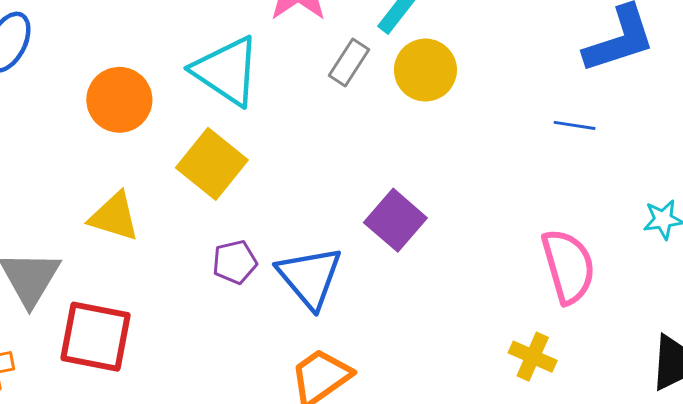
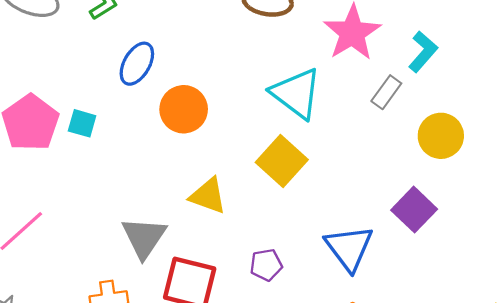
yellow circle: (425, 70) -> (441, 136), moved
orange circle: (119, 100) -> (184, 109), moved
purple pentagon: (235, 262) -> (266, 265), moved

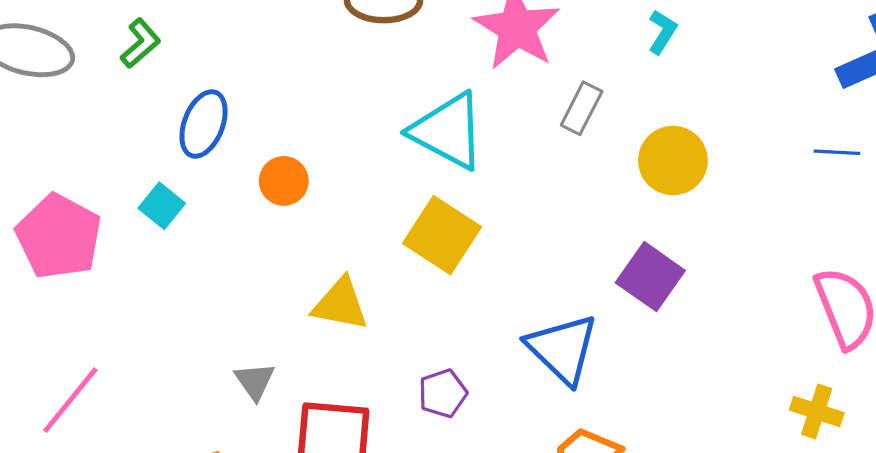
cyan L-shape: (423, 52) -> (662, 32), moved, size x0.7
orange circle: (184, 109) -> (284, 181), size x0.7
cyan square: (82, 123) -> (162, 206), moved, turned 32
gray triangle: (144, 238) -> (255, 381), size x0.6

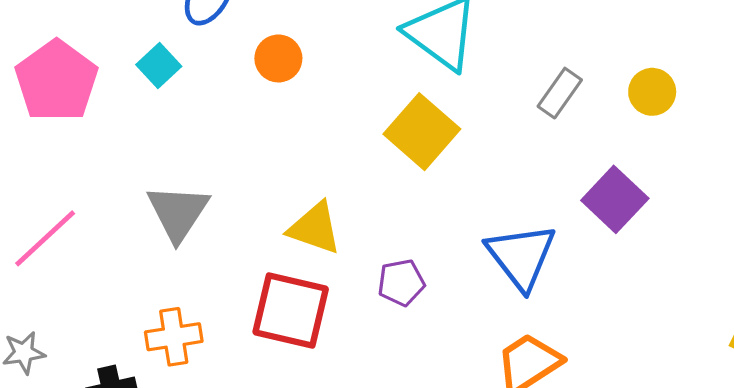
gray rectangle: (582, 108) -> (560, 93), moved
yellow circle: (673, 161) -> (652, 92), size x0.7
yellow triangle: (340, 304) -> (315, 228), moved
gray triangle: (255, 381) -> (178, 213), moved, size x1.6

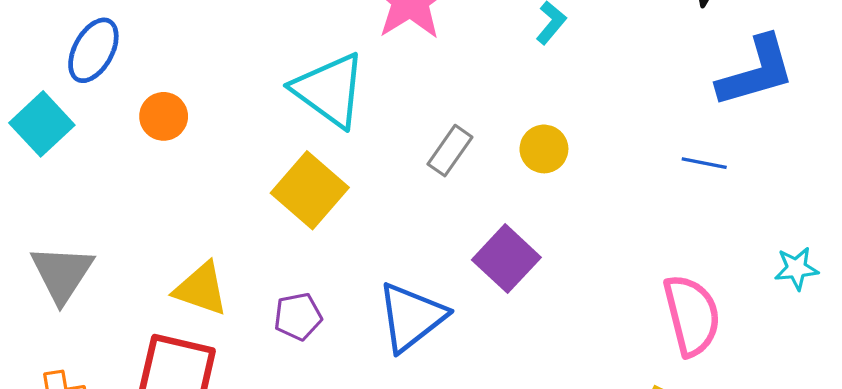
cyan square: (159, 66) -> (42, 124), size x1.4
blue triangle: (521, 256) -> (411, 317), turned 30
purple pentagon: (401, 283) -> (298, 316), moved

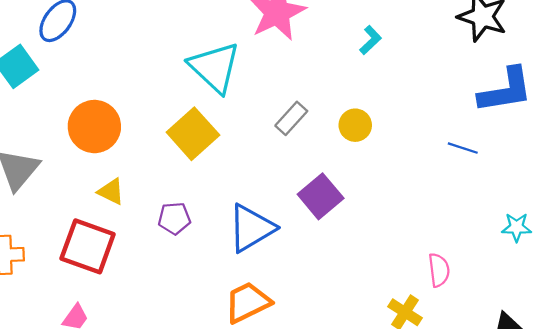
orange circle: (164, 116) -> (94, 127), moved, size x1.6
yellow triangle: (201, 289) -> (111, 191), size x0.7
pink semicircle: (692, 315) -> (439, 270), moved, size x0.6

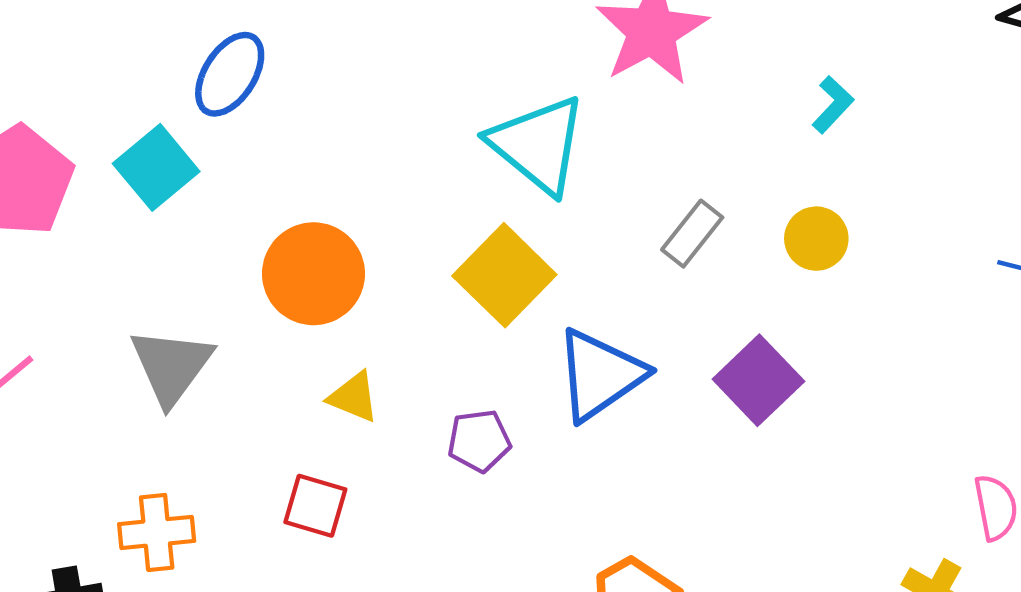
cyan L-shape: (371, 40) -> (833, 105), moved
blue triangle: (251, 228) -> (600, 375), moved
red square: (88, 246) -> (315, 506), size x0.6

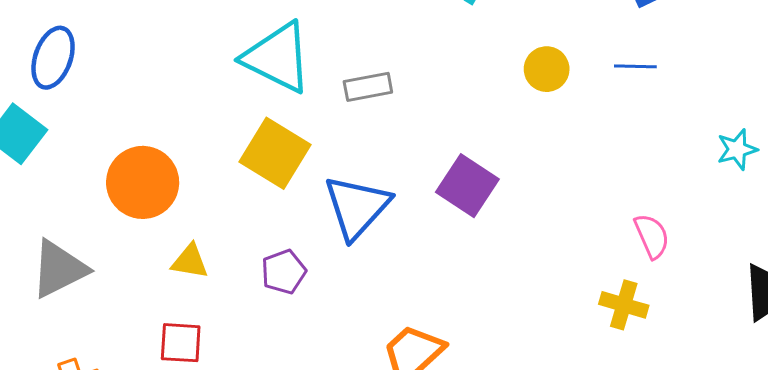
gray rectangle: (692, 234) -> (368, 87), moved, turned 54
yellow circle: (816, 239) -> (547, 69), moved
gray triangle: (171, 366) -> (59, 269), turned 40

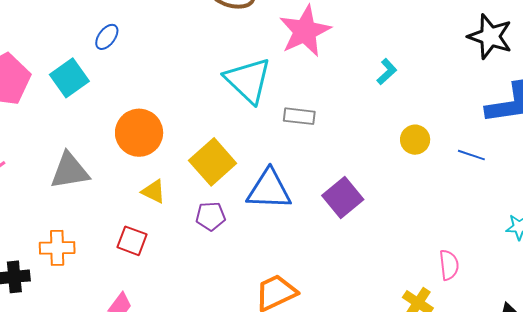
blue ellipse: (53, 58) -> (107, 37), size x0.7
yellow square: (275, 153) -> (213, 162), moved
blue triangle: (357, 207) -> (269, 190), turned 33

